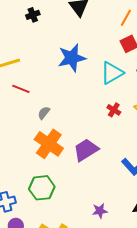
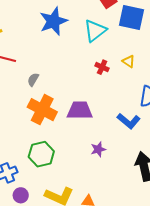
purple trapezoid: (86, 150) -> (80, 110), turned 40
purple star: (100, 211) -> (98, 149), moved

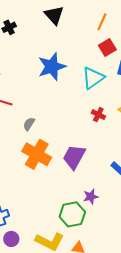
purple trapezoid: (80, 110) -> (74, 157), turned -64
green hexagon: (41, 154) -> (72, 214), moved

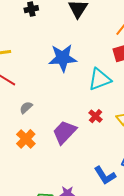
orange cross: (37, 154) -> (26, 139), size x0.7
purple trapezoid: (74, 157) -> (64, 132), moved

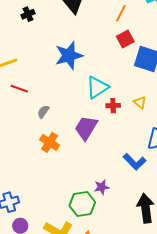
cyan triangle: (100, 79) -> (97, 87), moved
red cross: (96, 116) -> (113, 106), turned -32

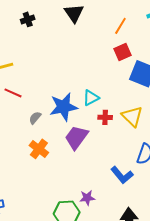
blue star: (69, 55) -> (63, 107), moved
cyan triangle: (97, 87) -> (91, 98), size x0.7
yellow triangle: (140, 102) -> (132, 116), size x1.6

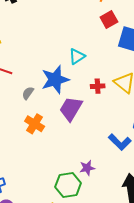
cyan triangle: (91, 98) -> (77, 56), moved

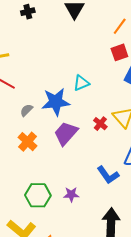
red cross: (98, 86) -> (100, 124), moved, turned 32
green hexagon: (68, 185) -> (38, 195), moved

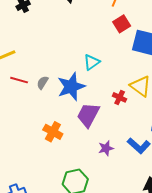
gray semicircle: (26, 110) -> (43, 83), moved
purple star: (71, 194) -> (106, 148), moved

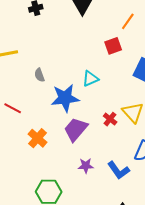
red square: (122, 24) -> (113, 46), moved
red line: (19, 80) -> (13, 108), moved
gray semicircle: (43, 83) -> (39, 75), moved, turned -64

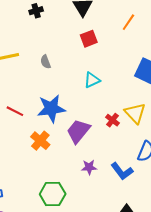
red square: (113, 46) -> (89, 39), moved
gray semicircle: (39, 75) -> (45, 62), moved
blue star: (65, 98) -> (51, 109), moved

